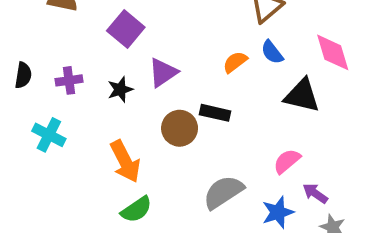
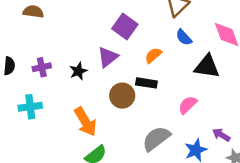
purple square: (126, 29) -> (125, 27), moved
orange semicircle: (235, 62) -> (153, 55), moved
cyan cross: (49, 135) -> (30, 107), turned -30
pink semicircle: (287, 161) -> (188, 105), moved

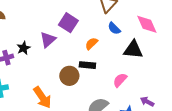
purple triangle: (108, 57) -> (48, 40), moved
black star: (78, 71) -> (24, 48), moved

